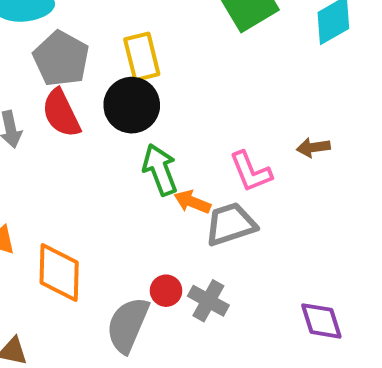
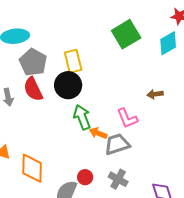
brown arrow: (313, 147) -> (155, 94), moved
gray cross: (208, 301) -> (118, 179), moved

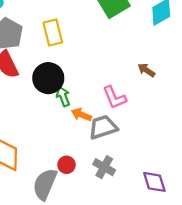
black circle: (68, 85) -> (48, 78), moved
brown arrow: (155, 94) -> (146, 70), turned 42
green arrow: (82, 117) -> (63, 96), size x0.7

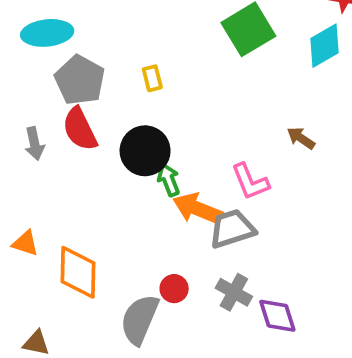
yellow rectangle: (53, 32) -> (152, 78), size x0.6
orange arrow: (81, 115) -> (198, 209), size x1.5
purple diamond: (154, 182) -> (277, 316), moved

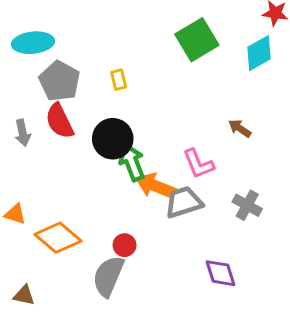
green arrow: (169, 180) -> (132, 162), size x1.4
orange diamond: (78, 272) -> (58, 238), turned -51
red circle: (174, 289) -> (125, 245), moved
gray cross: (234, 292) -> (247, 205), moved

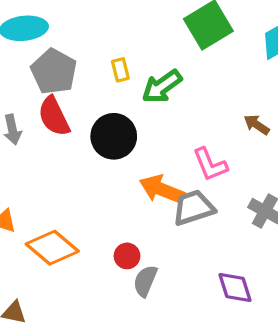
green arrow: (132, 162) -> (162, 86), moved, turned -105
gray semicircle: (108, 276) -> (145, 281), moved, size x0.7

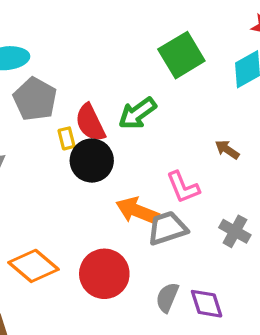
yellow rectangle: (120, 70) -> (67, 138), moved
red semicircle: (54, 116) -> (90, 123), moved
red circle: (127, 256) -> (104, 274), size x2.0
gray semicircle: (145, 281) -> (167, 297), moved

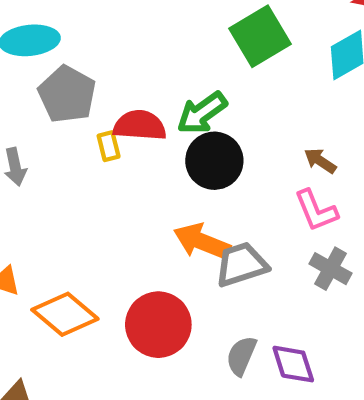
red semicircle: (90, 123) -> (140, 125), turned 120
black circle: (92, 160) -> (214, 161), moved
pink L-shape: (183, 187) -> (316, 211), moved

